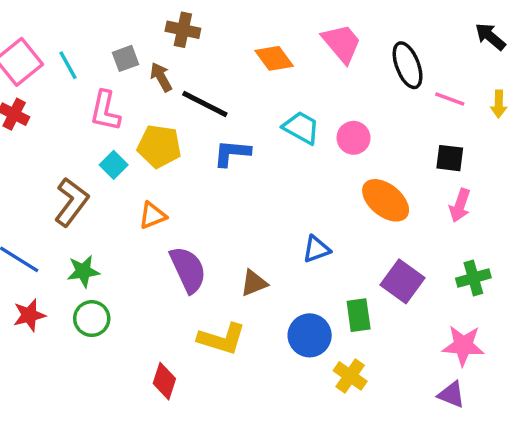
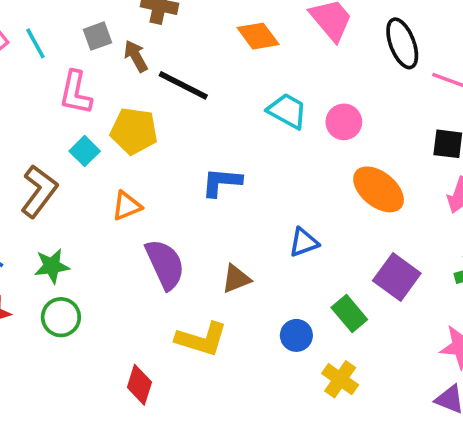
blue L-shape: (232, 153) -> (222, 182), moved
green rectangle: (359, 315) -> (349, 314), turned -32
blue circle: (310, 335) -> (296, 335), size x0.7

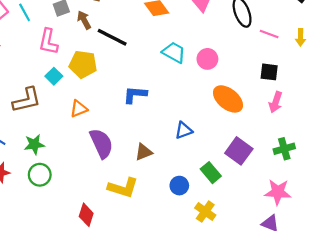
brown L-shape: (39, 191) -> (27, 100), turned 40

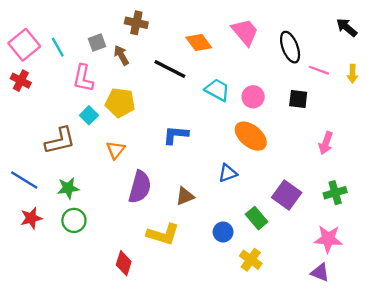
black line: (112, 37) -> (170, 69), moved
black square: (269, 72) -> (298, 99), moved
orange ellipse: (228, 99) -> (251, 136), moved
orange triangle: (79, 109) -> (116, 150), turned -30
purple semicircle: (101, 143) -> (140, 187), turned 40

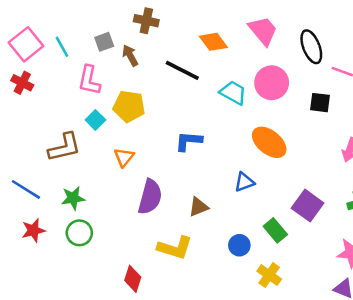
pink circle: (253, 97) -> (272, 83), moved, size x1.4

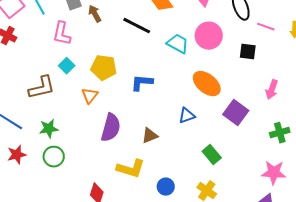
yellow pentagon: (129, 106) -> (104, 68), moved
purple square: (308, 206) -> (236, 113), moved
blue circle: (239, 245) -> (166, 187), moved

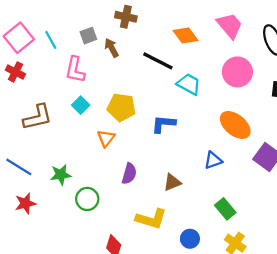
cyan trapezoid: (178, 44) -> (189, 84), moved
brown L-shape: (42, 88) -> (38, 117), moved
purple semicircle: (111, 128) -> (129, 174), size x0.7
green rectangle: (212, 155) -> (225, 209), moved
green circle: (54, 157) -> (87, 199), moved

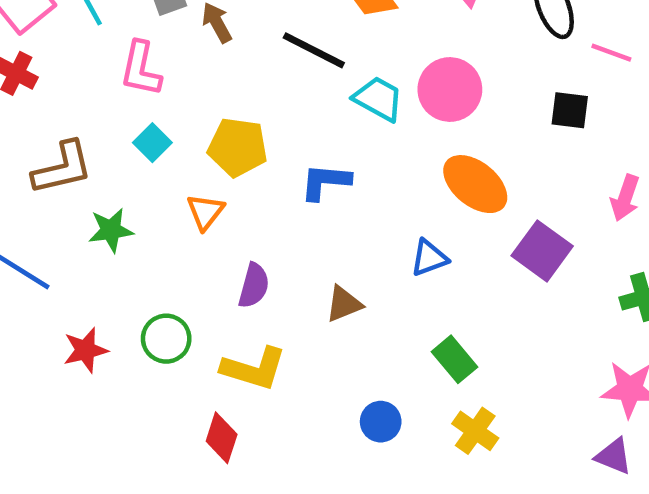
pink circle: (237, 72) -> (450, 89), moved
green star: (61, 175) -> (111, 230), moved
red star: (25, 203) -> (85, 350), moved
yellow L-shape: (151, 219) -> (254, 369), moved

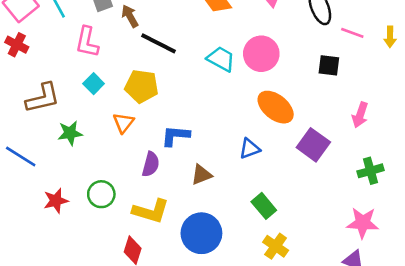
black line: (314, 50) -> (159, 43), moved
blue L-shape: (325, 182) -> (175, 136), moved
blue circle: (381, 422) -> (201, 233), moved, size x1.8

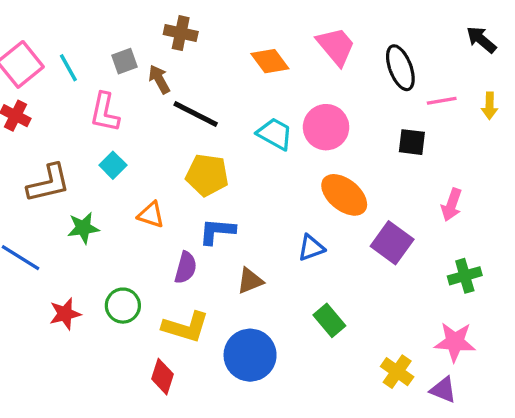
pink line: (352, 33) -> (442, 101), turned -30
yellow pentagon: (142, 86) -> (207, 175), moved
orange triangle: (123, 123) -> (151, 215), turned -50
yellow cross: (276, 246) -> (397, 372), moved

